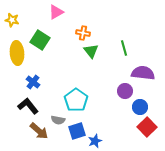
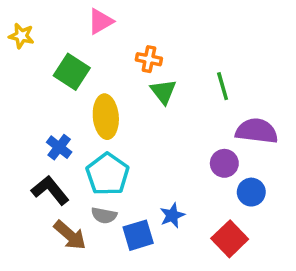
yellow ellipse: (17, 53) -> (106, 117), moved
cyan pentagon: (76, 100) -> (108, 174), moved
red square: (147, 127) -> (230, 239), moved
blue star: (95, 141) -> (172, 215), moved

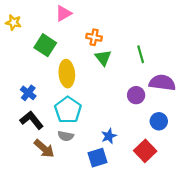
blue cross: (59, 147) -> (28, 93), moved
purple circle: (224, 163) -> (136, 95), moved
blue square: (138, 235) -> (97, 158), moved

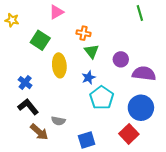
green line: (141, 54) -> (140, 13), moved
purple circle: (136, 95) -> (121, 59), moved
cyan pentagon: (68, 110) -> (102, 98), moved
blue circle: (159, 121) -> (141, 108), size x1.6
blue star: (109, 136) -> (89, 78), moved

